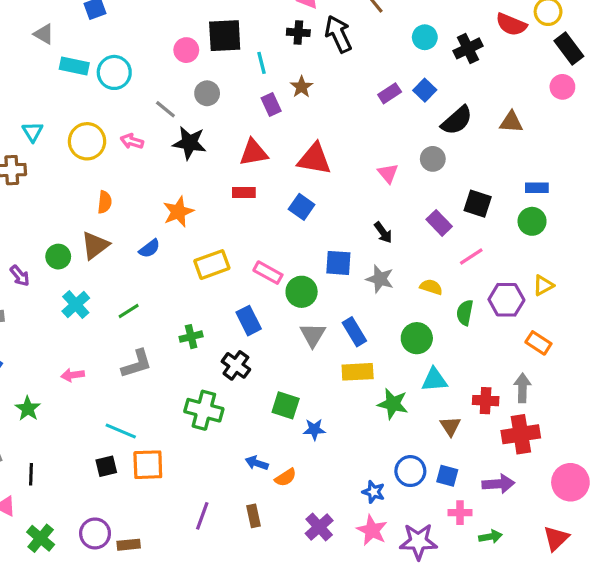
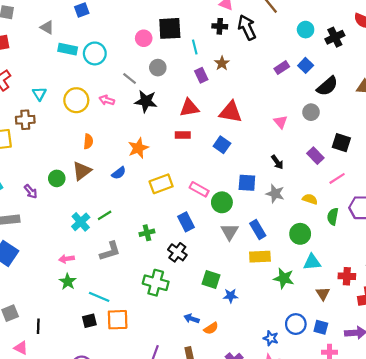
cyan cross: (76, 305) -> (81, 222), moved
green star: (28, 409) -> (68, 282), moved

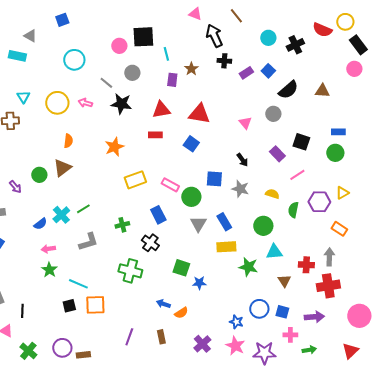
black cross: (220, 26) -> (224, 61), moved
cyan rectangle: (68, 49) -> (17, 56), moved
purple rectangle: (201, 75) -> (172, 80), turned 32
blue semicircle: (119, 173) -> (40, 224), moved

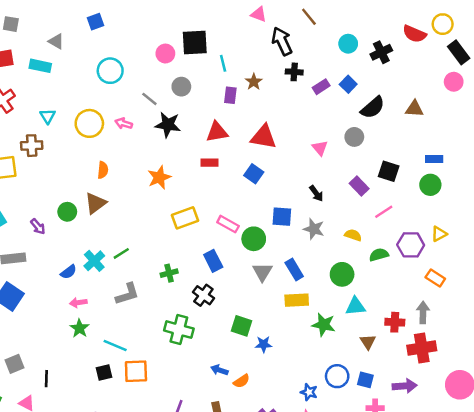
green semicircle: (293, 210) -> (379, 255), turned 63

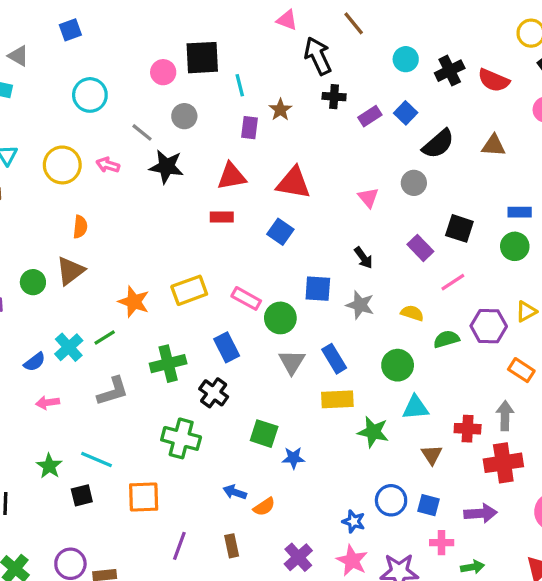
red semicircle: (414, 34) -> (494, 80), moved
orange star: (159, 177) -> (134, 302), moved, turned -30
green cross: (169, 273) -> (168, 364), size x1.5
green star: (80, 328) -> (49, 466), moved
orange square: (136, 371) -> (144, 497), moved

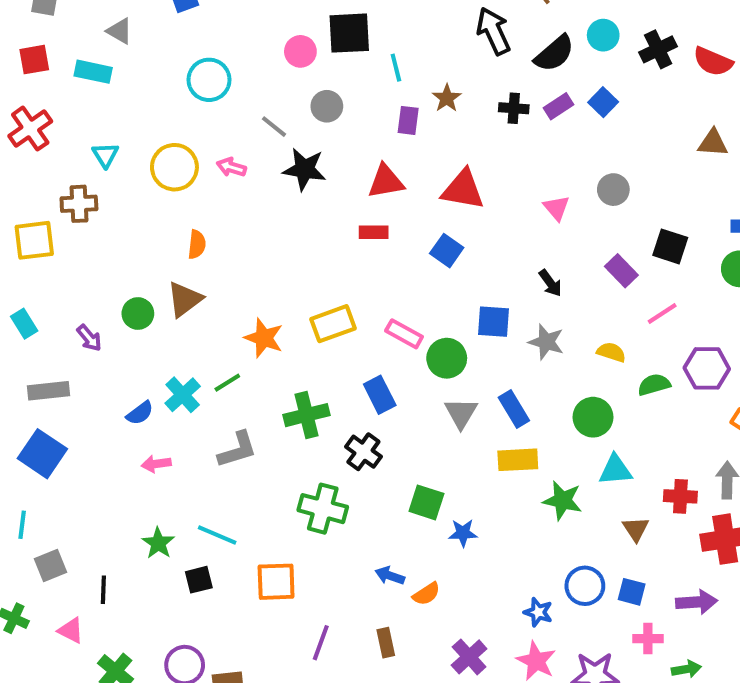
black cross: (334, 97) -> (514, 108), moved
black semicircle: (438, 144) -> (554, 53), moved

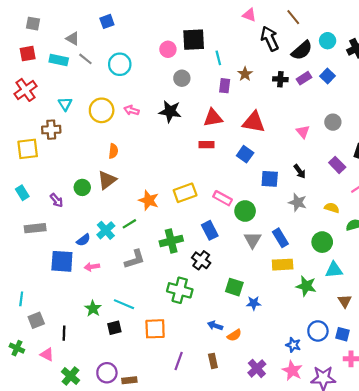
gray line: (274, 127) -> (85, 59), moved
blue square: (493, 322) -> (270, 179), moved
blue square: (42, 454) -> (62, 261), moved, turned -30

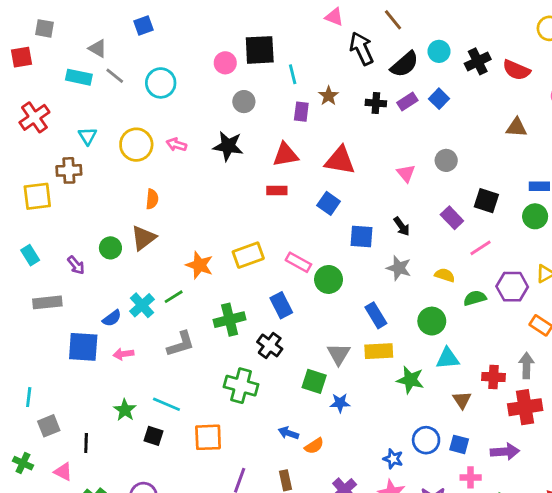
red square: (28, 54) -> (22, 57), moved
gray triangle: (253, 240) -> (339, 354), moved
black square: (114, 328) -> (153, 436), turned 32

